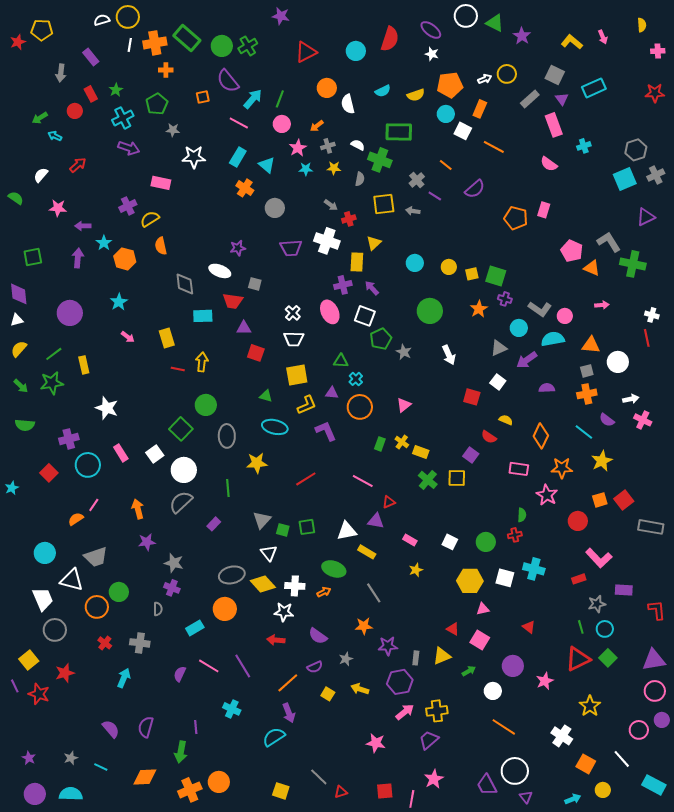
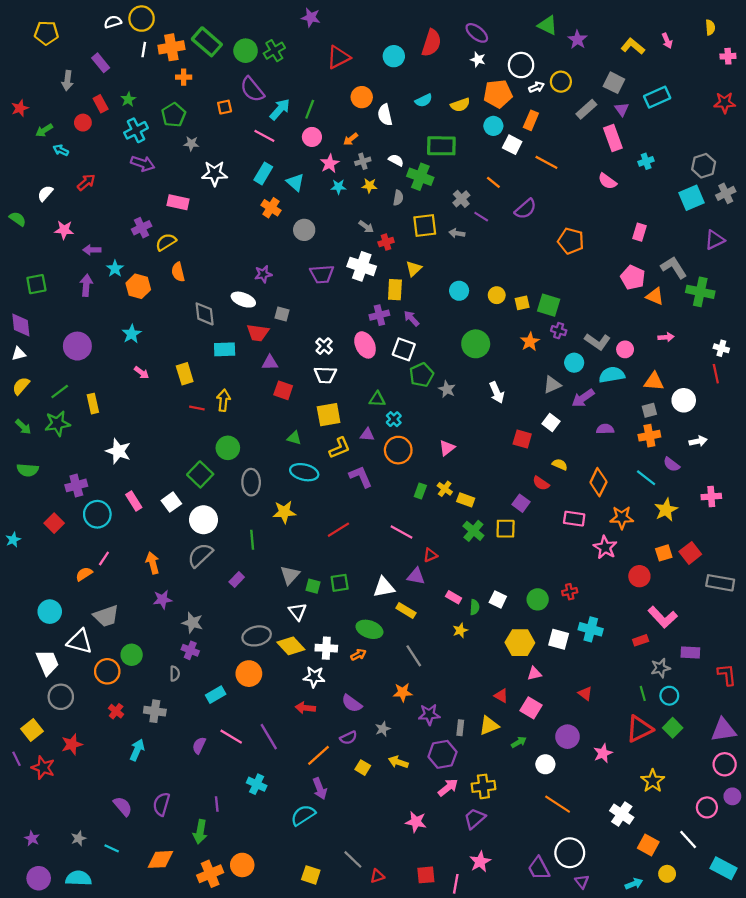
white circle: (466, 16) -> (521, 65), moved
red star: (18, 42) -> (20, 108), moved
pink rectangle: (544, 210) -> (639, 232), moved
pink cross: (643, 420) -> (711, 497), moved, turned -30
green semicircle: (522, 515) -> (475, 607), moved

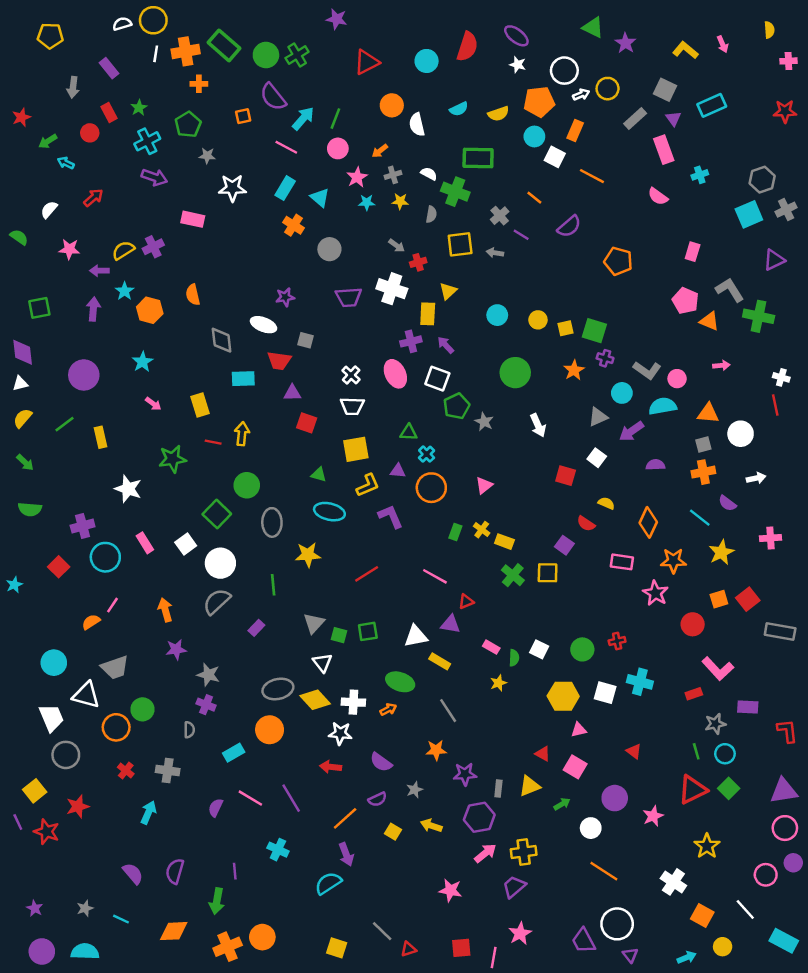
yellow semicircle: (166, 242) -> (123, 250), moved
green star: (57, 424) -> (172, 459), moved

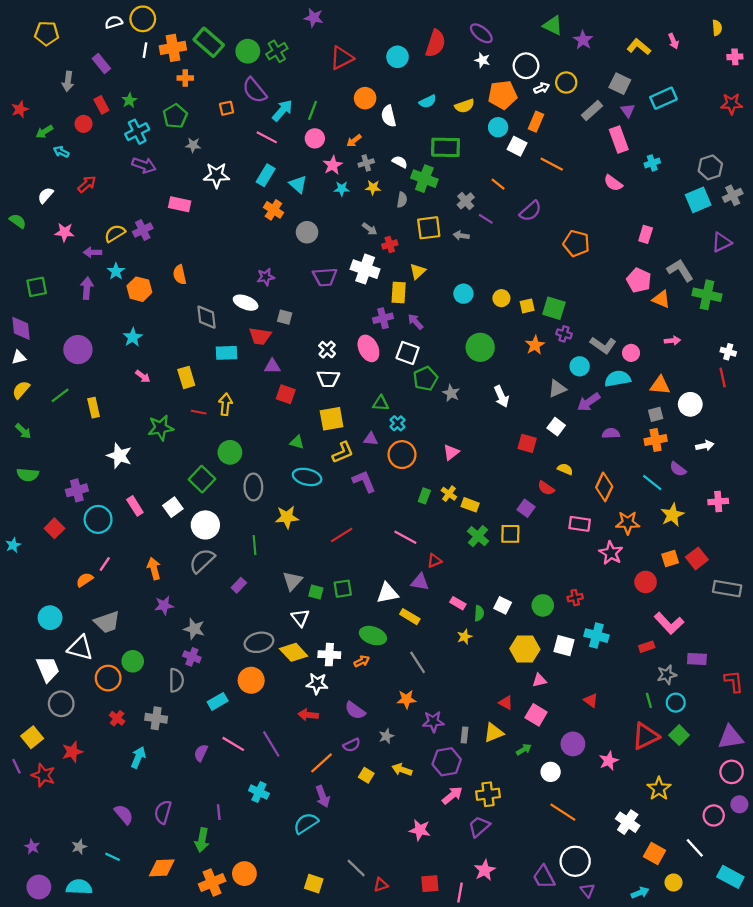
gray semicircle: (189, 730) -> (176, 680), size x1.5

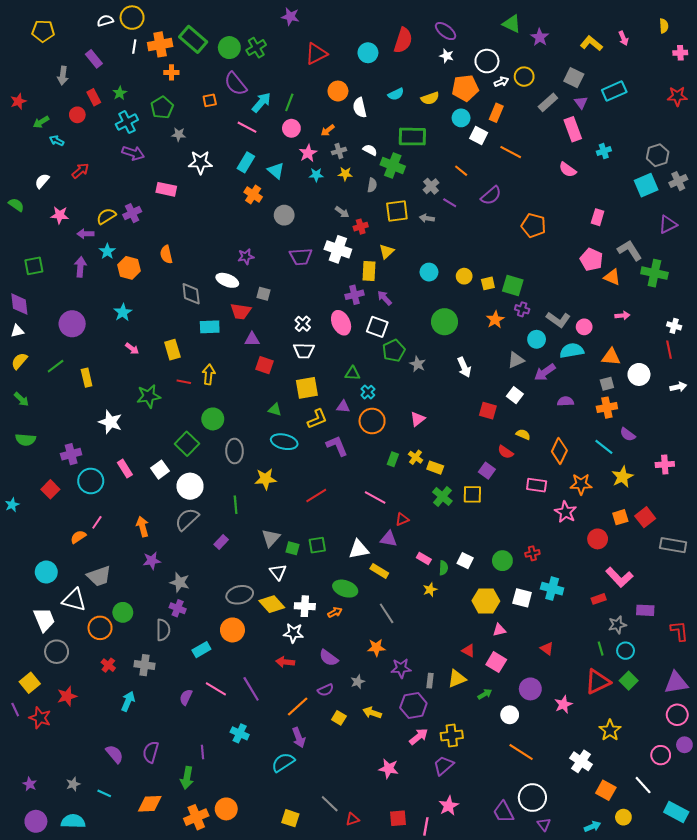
white arrow: (705, 446) -> (678, 387), moved

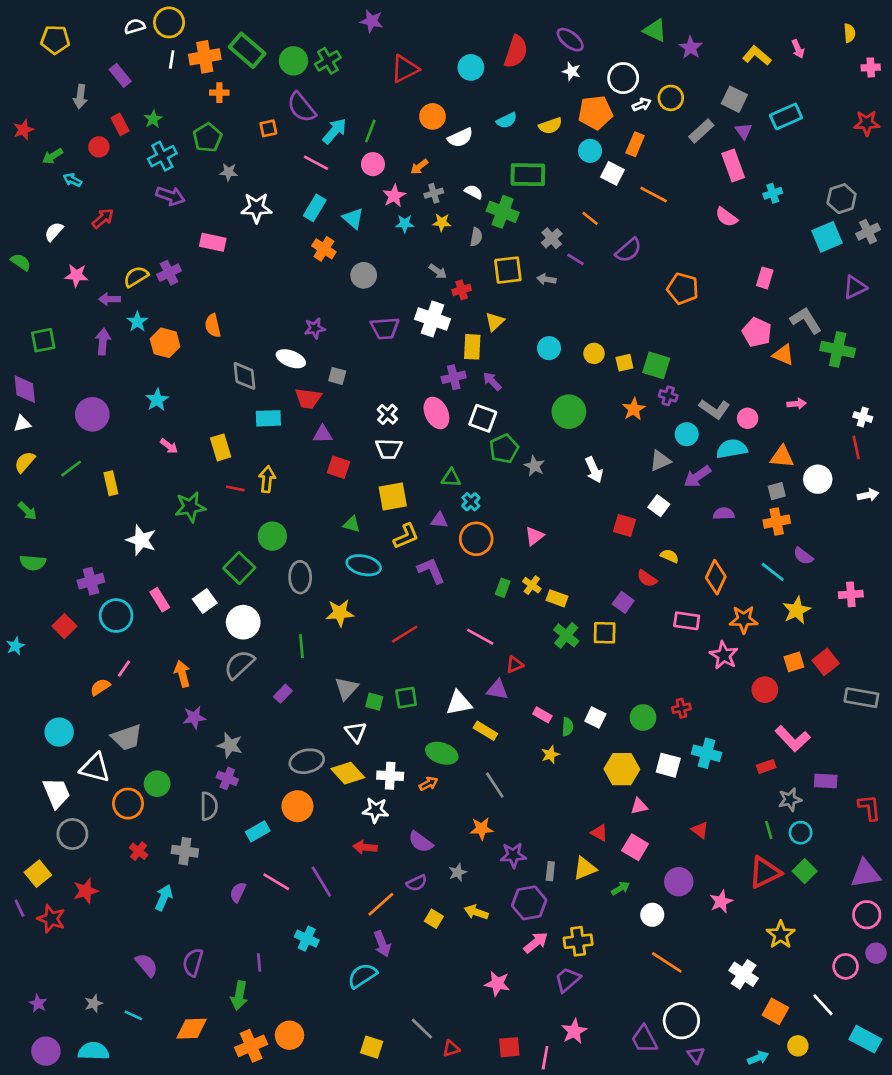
white semicircle: (360, 108) -> (460, 138), turned -102

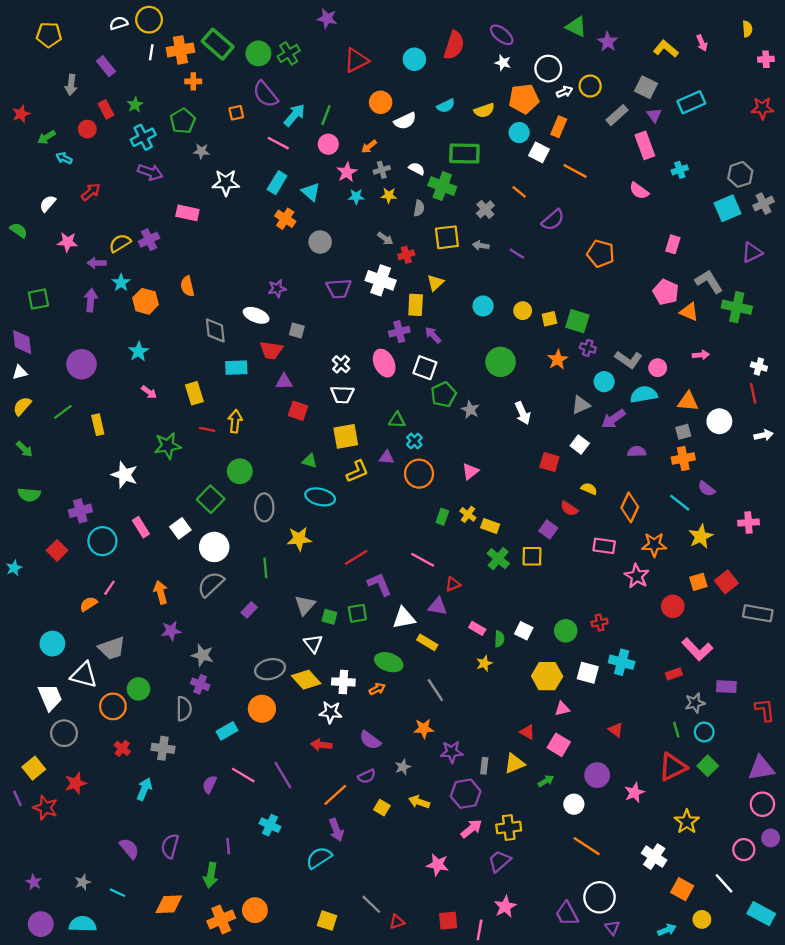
purple line: (575, 259) -> (517, 254), moved
purple L-shape: (431, 571) -> (379, 584), moved

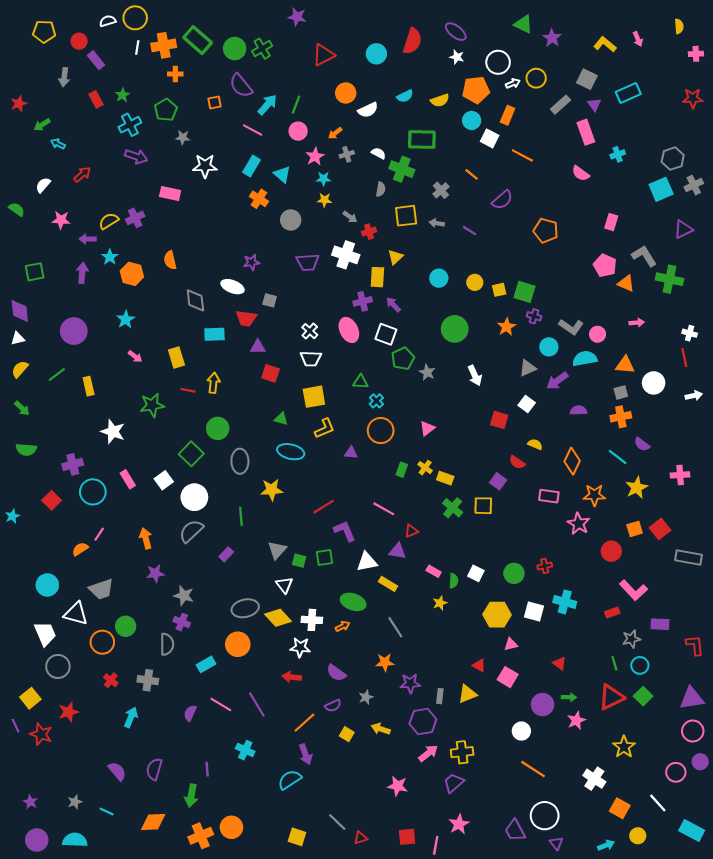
red circle: (87, 129) -> (79, 41), moved
yellow star: (389, 195) -> (325, 200), moved
purple triangle: (386, 457) -> (351, 453), moved
green arrow: (546, 781) -> (569, 697), moved, turned 32

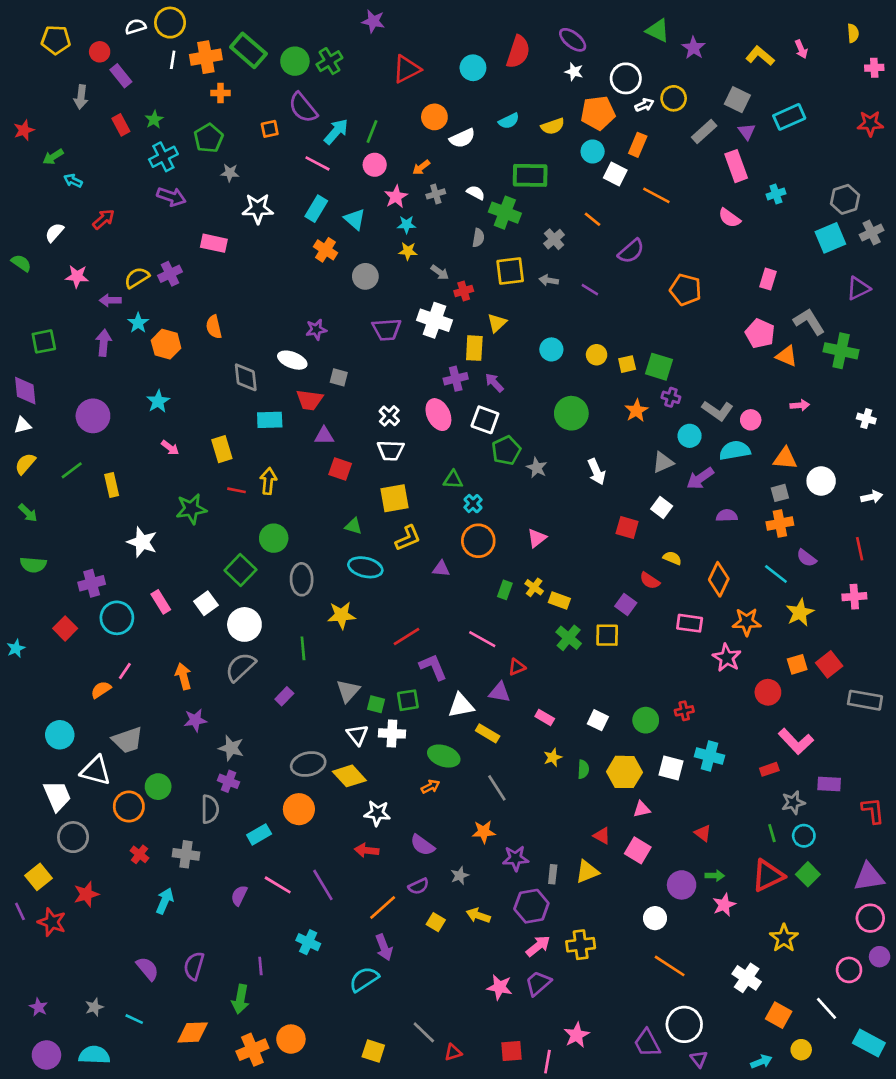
red line: (684, 358) -> (860, 549), moved
green semicircle: (454, 581) -> (583, 769), moved
white cross: (312, 620) -> (392, 733), moved
purple trapezoid: (454, 783) -> (538, 983), moved

